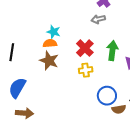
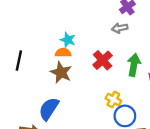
yellow cross: (86, 70) -> (113, 100), moved, turned 32
blue semicircle: (17, 88) -> (49, 109), moved

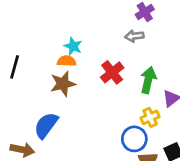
brown star: (61, 72) -> (63, 84), turned 30
yellow cross: (113, 100) -> (150, 117), moved, turned 35

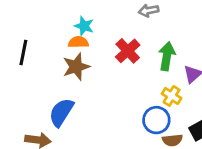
yellow cross: (150, 117) -> (172, 96), turned -30

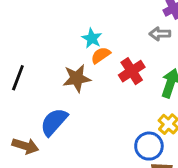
orange semicircle: (78, 42) -> (101, 55), moved, turned -42
black line: (23, 53) -> (18, 78), moved

